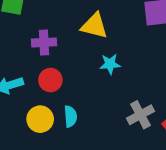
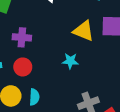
yellow triangle: (94, 26) -> (84, 31), moved

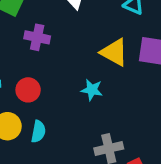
purple cross: (22, 37) -> (37, 37), moved

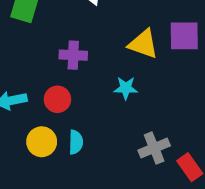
purple cross: (37, 37) -> (73, 55), moved

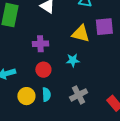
red circle: (57, 99) -> (43, 70), moved
gray cross: (154, 148) -> (79, 95), moved

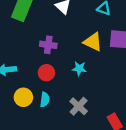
gray cross: (79, 95) -> (79, 106), turned -30

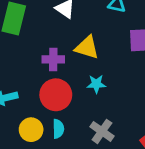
yellow triangle: (93, 42) -> (87, 47), moved
red circle: (46, 73) -> (56, 95), size x1.5

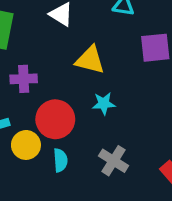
purple cross: (53, 59) -> (24, 79), moved
yellow circle: (31, 130) -> (26, 145), moved

